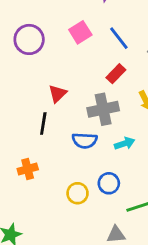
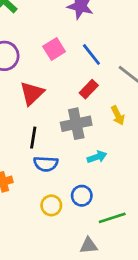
red triangle: (58, 94) -> (32, 93), moved, size x1.4
black line: (43, 123) -> (33, 138), moved
blue semicircle: (85, 141) -> (46, 164), moved

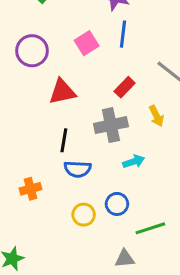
blue line: (91, 55) -> (123, 34), moved, turned 45
red triangle: (32, 93) -> (62, 92), turned 32

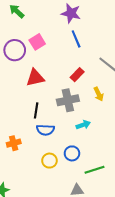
blue line: (123, 34) -> (76, 39), turned -30
pink square: (87, 43) -> (37, 42), moved

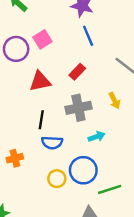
red rectangle: (77, 75) -> (77, 72), moved
blue circle: (72, 153) -> (83, 170), size x1.5

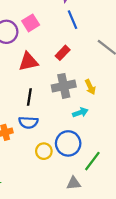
yellow arrow: (114, 101) -> (90, 87), moved
blue semicircle: (52, 143) -> (28, 122), moved
green line: (110, 189) -> (92, 161), turned -35

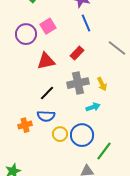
black line: (29, 97) -> (47, 93), turned 35
yellow circle: (44, 151) -> (60, 134), moved

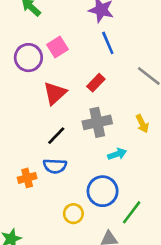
red triangle: (46, 61) -> (55, 93), turned -30
yellow arrow: (102, 84) -> (142, 124), moved
yellow circle: (60, 134) -> (73, 214), moved

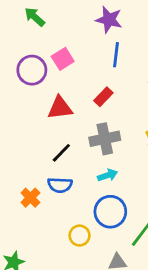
blue line: (108, 43) -> (116, 55), turned 30
red triangle: (55, 93) -> (60, 108), turned 35
cyan arrow: (117, 154) -> (108, 175), moved
orange cross: (27, 178) -> (30, 198), turned -30

